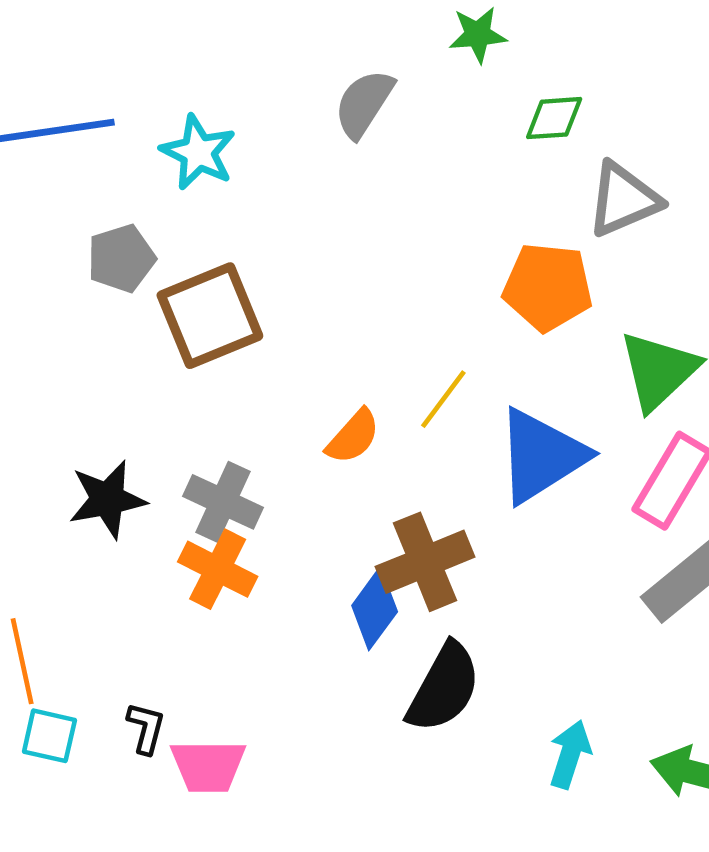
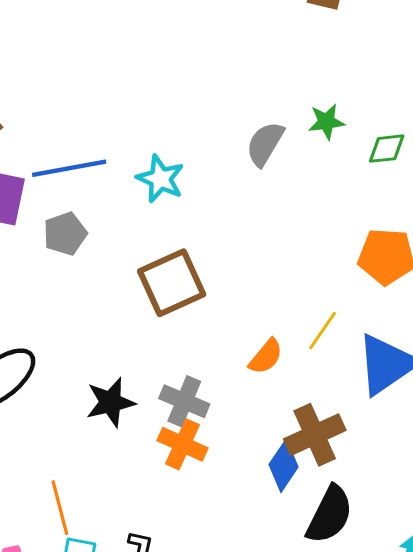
green star: (478, 35) -> (326, 122), moved
gray pentagon: (121, 258) -> (65, 234), moved

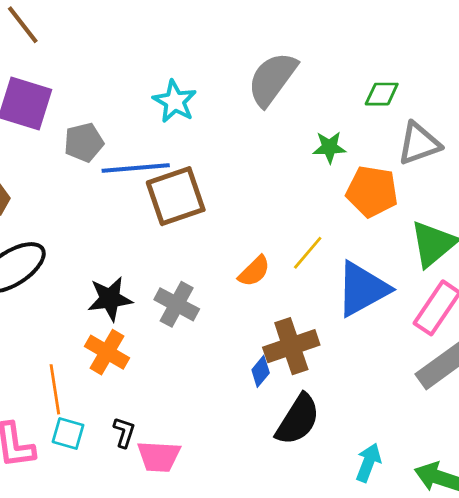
green star: (326, 122) -> (329, 147), moved
gray semicircle: (265, 144) -> (272, 79), size x1.4
blue line: (69, 168) -> (136, 168), moved
orange cross: (182, 444) -> (107, 352), moved
blue diamond: (284, 466) -> (261, 371), size x0.7

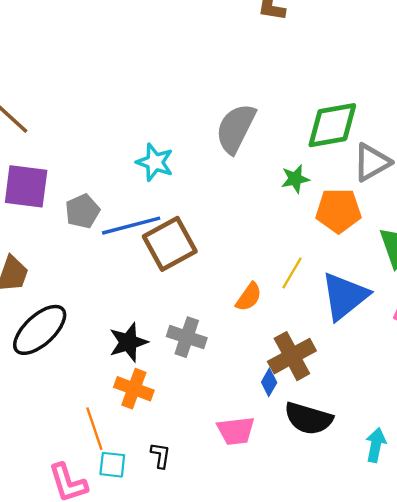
green diamond: (382, 94) -> (332, 125), size x1.8
black semicircle: (298, 420) -> (308, 418), turned 84
pink trapezoid: (159, 456) -> (236, 431), moved

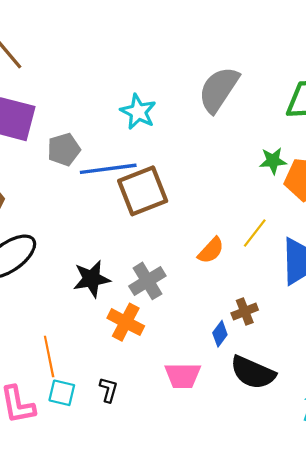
green star: (295, 179) -> (273, 161), moved
gray cross: (187, 337) -> (147, 281), turned 33
brown cross: (292, 356) -> (245, 311), size x0.6
orange cross: (134, 389) -> (126, 322), moved

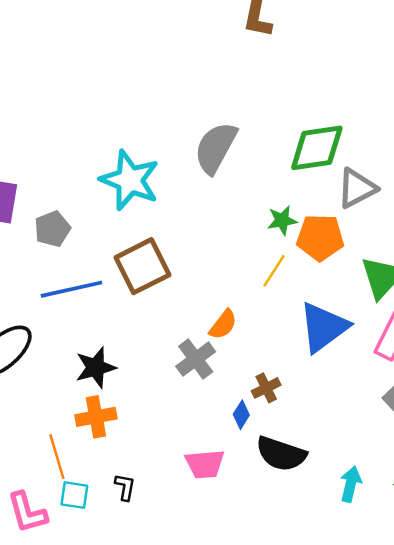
cyan star: (138, 112) -> (130, 180), size x1.5
blue line: (108, 169) -> (72, 289), moved
yellow line: (255, 233) -> (274, 271), moved
gray cross: (147, 281) -> (196, 359), moved
orange cross: (126, 322) -> (96, 417), moved, turned -33

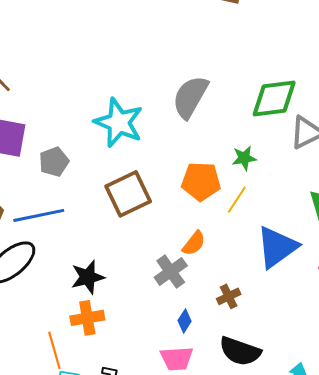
orange pentagon: (320, 238) -> (201, 181), moved
blue line: (72, 289) -> (39, 215), moved
blue diamond: (241, 415) -> (185, 321), moved

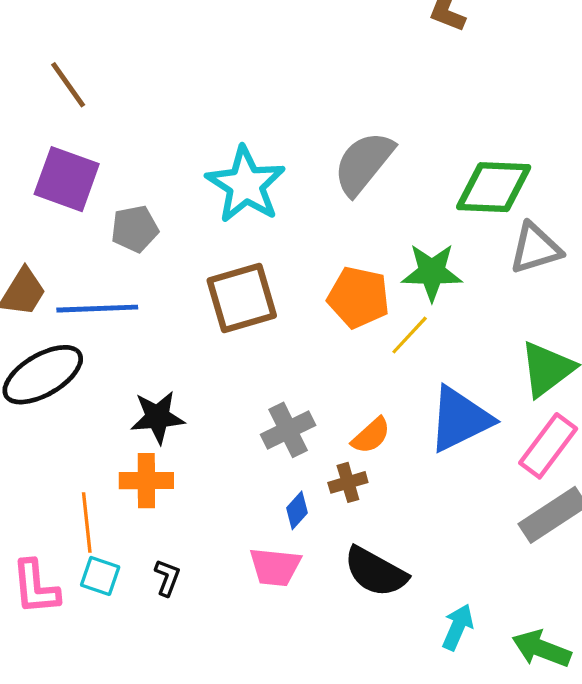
green star: (244, 158) -> (432, 272), size x1.5
orange semicircle: (194, 243) -> (371, 436), moved
brown cross: (229, 296) -> (348, 482), moved

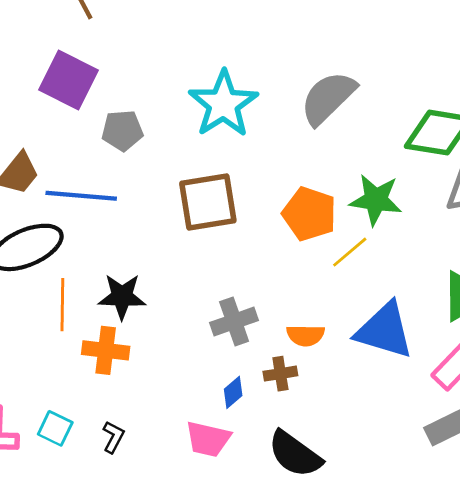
blue triangle: (460, 419) -> (384, 330), turned 36
orange semicircle: (371, 436) -> (306, 335), turned 36
orange line: (87, 522) -> (62, 305), moved

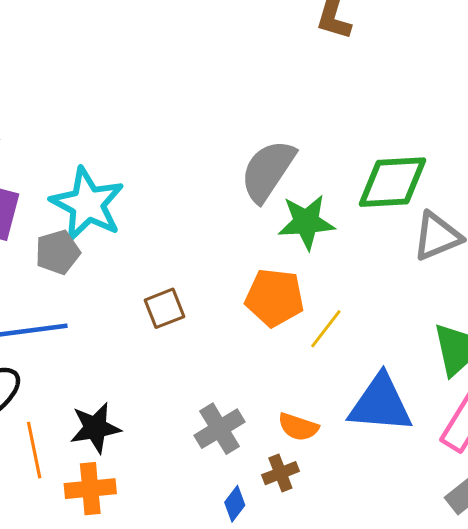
cyan star: (223, 104) -> (87, 204), moved
green star: (376, 200) -> (306, 222), moved
brown square: (208, 202) -> (164, 308), size x0.6
orange semicircle: (306, 335) -> (298, 427), turned 30

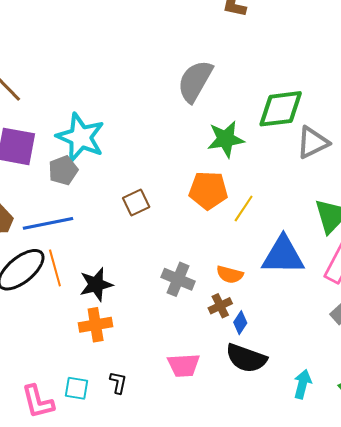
gray semicircle: (268, 171) -> (195, 81), moved
gray cross: (220, 429) -> (178, 279), turned -32
orange line: (34, 450) -> (55, 268), moved
blue diamond: (235, 504) -> (240, 323), moved

